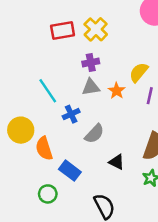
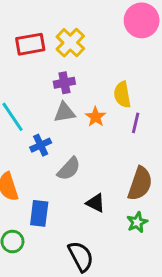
yellow semicircle: (139, 72) -> (122, 95), turned -50
blue rectangle: (70, 171) -> (39, 213), turned 60

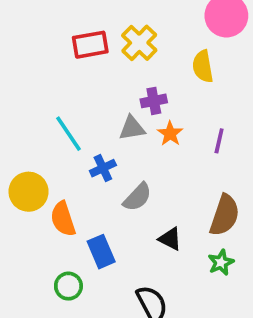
purple cross: (64, 83) -> (154, 101), moved
yellow semicircle: (122, 95) -> (203, 66), moved
blue rectangle: (39, 213) -> (101, 252), turned -30

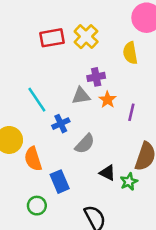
purple line: (219, 141) -> (131, 112), moved
green star: (221, 262) -> (129, 182), moved

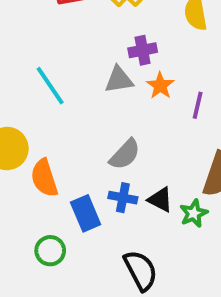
blue cross: (61, 124) -> (123, 198), moved, turned 36

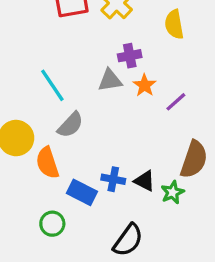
purple line: (198, 105) -> (176, 102), turned 35
gray semicircle: (125, 154) -> (70, 125), moved
blue rectangle: (86, 213) -> (82, 192), turned -40
black semicircle: (141, 270) -> (128, 240), turned 64

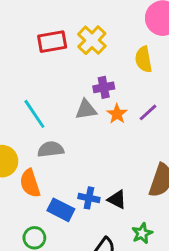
purple line: (176, 102) -> (148, 112), moved
gray semicircle: (70, 125) -> (51, 149), turned -140
green star: (173, 192) -> (142, 233), moved

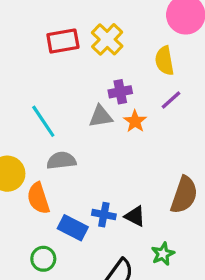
purple line: (148, 112) -> (171, 100), moved

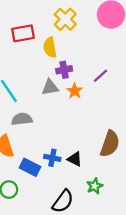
yellow cross: (107, 39) -> (65, 19), moved
yellow semicircle: (164, 61) -> (50, 47), moved

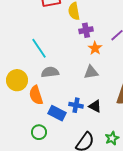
gray triangle: (50, 87) -> (91, 72), moved
green star: (95, 186) -> (112, 138), moved

